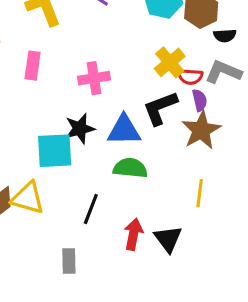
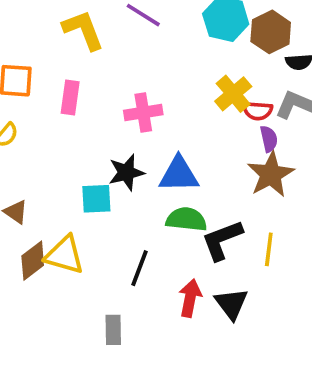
black L-shape: (160, 108) -> (222, 240), moved
cyan square: (55, 151) -> (96, 199), size x0.7

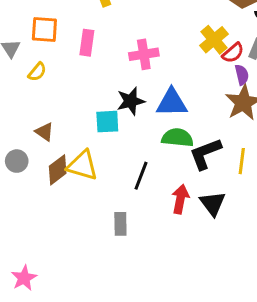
red semicircle: (258, 111) -> (233, 53), turned -45

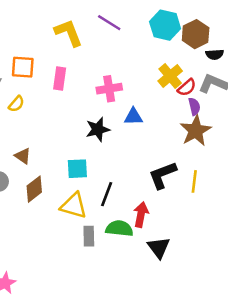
blue triangle: (172, 103) -> (133, 117), moved, size x0.7
cyan square: (107, 122) -> (77, 169), moved
green semicircle: (177, 138) -> (119, 228), moved
yellow triangle: (82, 165) -> (74, 206), moved
black triangle: (213, 203) -> (159, 248), moved

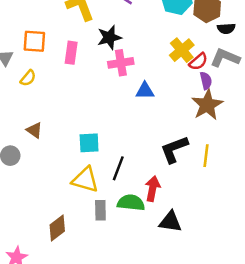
black star: (98, 129) -> (109, 37), moved
brown diamond: (34, 189) -> (57, 228), moved
black triangle: (159, 248) -> (170, 222), turned -45

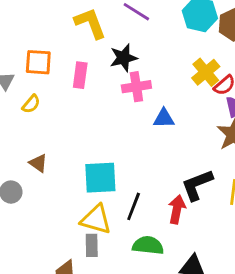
cyan square: (89, 143) -> (100, 178), size x1.4
red arrow: (153, 189) -> (177, 209), moved
gray rectangle: (100, 210) -> (92, 245), moved

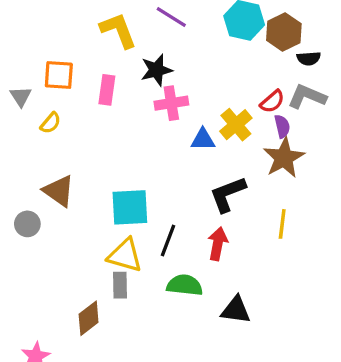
yellow cross: (206, 72) -> (236, 125), moved
brown triangle: (38, 163) -> (59, 191), size x1.5
black L-shape: (197, 185) -> (228, 194), moved

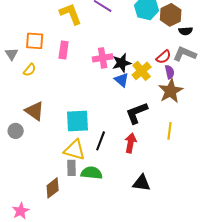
black star: (156, 70) -> (122, 63), moved
blue triangle: (203, 140) -> (122, 80), turned 42
green semicircle: (185, 285) -> (92, 173), moved

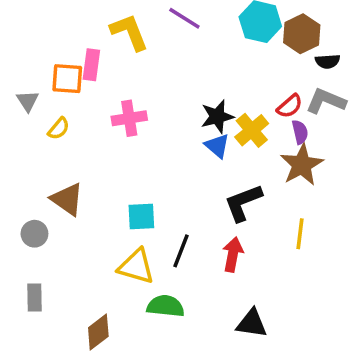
pink rectangle: (64, 50) -> (91, 65), moved
pink cross: (103, 58) -> (129, 118), moved
cyan square: (78, 121) -> (141, 216), size x0.7
gray rectangle: (72, 168) -> (34, 298), moved

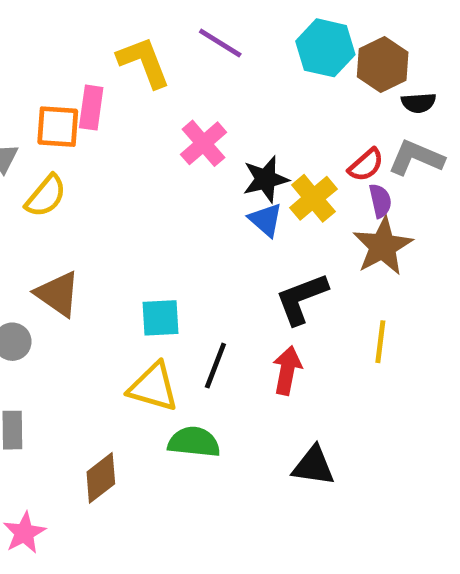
pink cross: (129, 118) -> (204, 143), moved, turned -32
yellow semicircle: (59, 129) -> (46, 196), size x1.4

